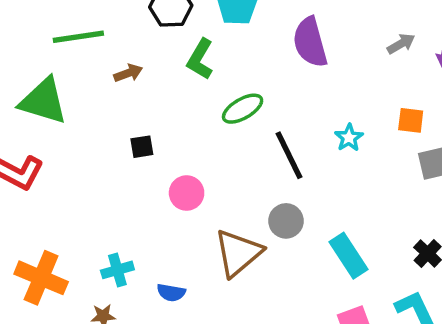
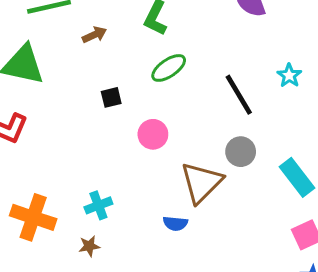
green ellipse: (243, 109) -> (169, 68), moved
blue semicircle: (171, 293) -> (175, 223), moved

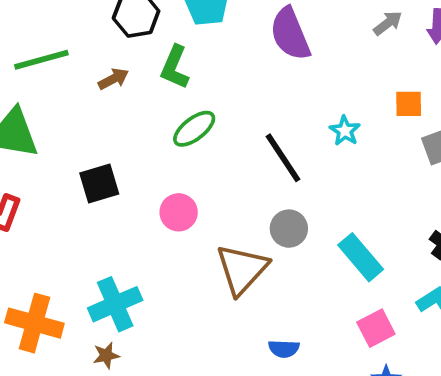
brown arrow: (94, 35) -> (113, 79), moved
black square: (111, 97) -> (99, 184), moved, size x1.5
cyan cross: (98, 205) -> (115, 304), size x1.5
blue semicircle: (175, 223) -> (284, 349), moved

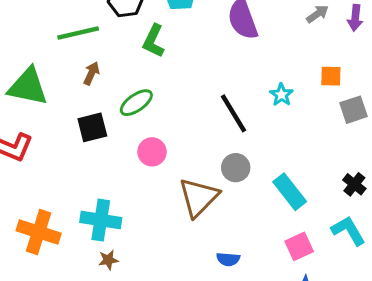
green line: (41, 60) -> (78, 33), moved
brown arrow: (113, 79) -> (91, 73), moved, turned -40
green ellipse: (194, 129) -> (136, 103), moved
cyan cross: (115, 304) -> (101, 220), turned 30
brown star: (106, 355) -> (108, 260), moved

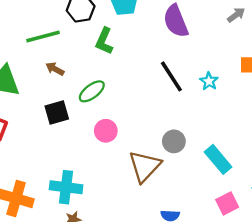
brown arrow: (91, 73) -> (55, 69), turned -84
black line: (233, 113) -> (171, 76), moved

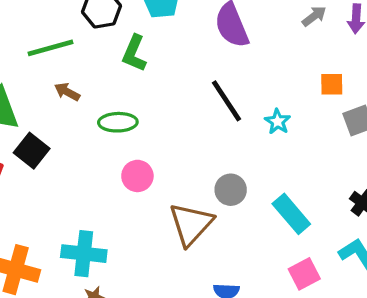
cyan star: (209, 81) -> (278, 122), moved
green ellipse: (92, 91) -> (118, 122), turned 36
black square: (57, 113) -> (32, 151), moved, turned -35

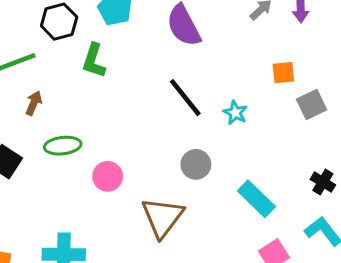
brown arrow: (67, 92) -> (34, 103), turned 90
green ellipse: (118, 122) -> (63, 146), moved
gray circle: (231, 190) -> (196, 164), moved

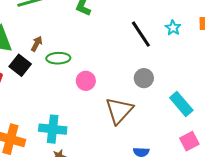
brown arrow: (34, 103) -> (37, 44), moved
cyan star: (235, 113) -> (173, 28), moved

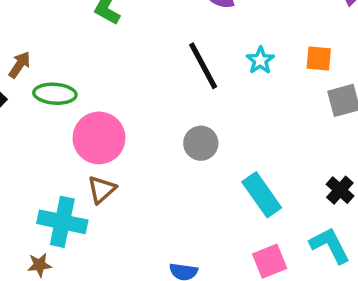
pink circle: (86, 81) -> (99, 138), size x1.5
brown triangle: (119, 111) -> (102, 189), moved, size x0.6
cyan cross: (53, 129) -> (62, 222), moved

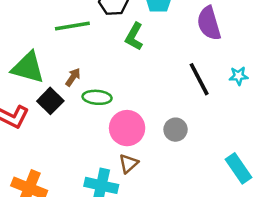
cyan star: (260, 60) -> (239, 76), turned 30
gray circle: (201, 143) -> (176, 130), moved

